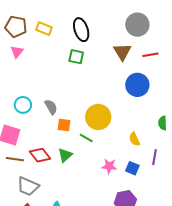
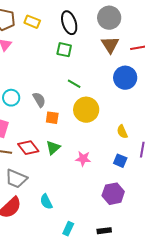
gray circle: (137, 25) -> (109, 18), moved
green line: (86, 138) -> (74, 84), moved
pink star: (109, 166) -> (83, 159), moved

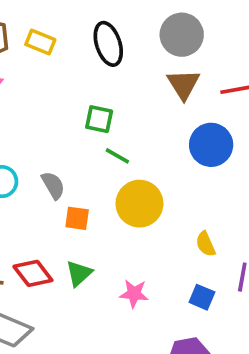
green square: (64, 50) -> (99, 119), moved

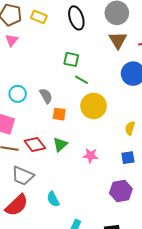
yellow semicircle: (206, 244) -> (130, 128), turned 40
blue square: (202, 297) -> (128, 158), turned -32

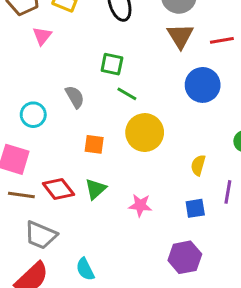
pink triangle: (12, 40) -> (42, 36), moved
gray semicircle: (46, 96) -> (75, 97), moved

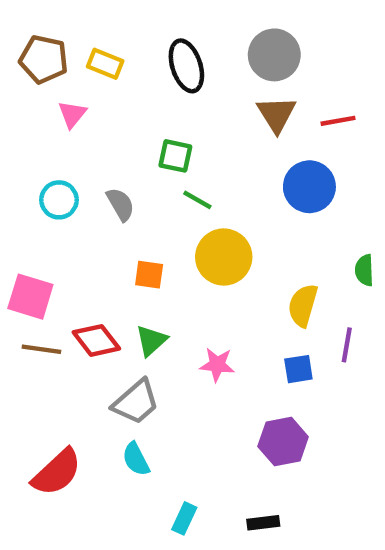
cyan circle: (33, 115) -> (59, 200), moved
yellow semicircle: (198, 165) -> (303, 305), size x1.4
gray trapezoid: (41, 235) -> (136, 402), moved, turned -64

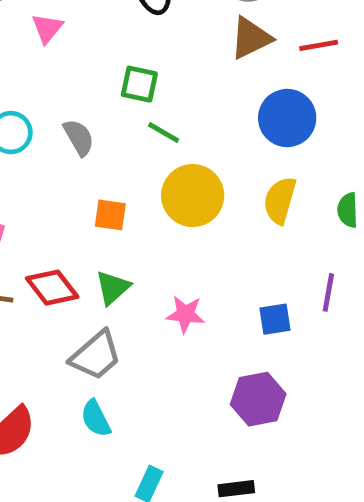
pink triangle: (72, 114) -> (47, 28), moved
brown triangle: (276, 114) -> (251, 38), turned 36
yellow semicircle: (303, 305) -> (280, 200), moved

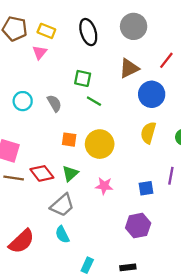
brown triangle: (251, 38) -> (129, 68), moved
red line: (319, 45) -> (166, 60), turned -42
yellow circle: (193, 196) -> (100, 144), moved

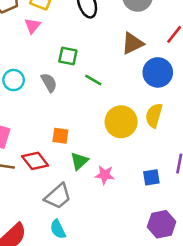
green square: (83, 78) -> (68, 56), moved
orange square: (69, 140) -> (60, 136), moved
yellow circle: (100, 144) -> (121, 122), moved
green triangle: (70, 173) -> (79, 161), moved
purple hexagon: (138, 226) -> (162, 224), moved

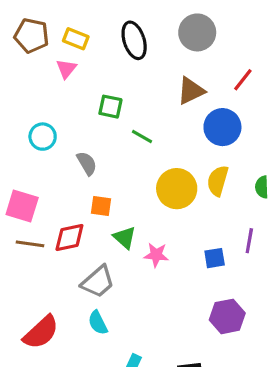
gray semicircle: (49, 83) -> (87, 163), moved
red diamond: (35, 161) -> (69, 238), turned -64
green triangle: (79, 161) -> (125, 238), turned -36

